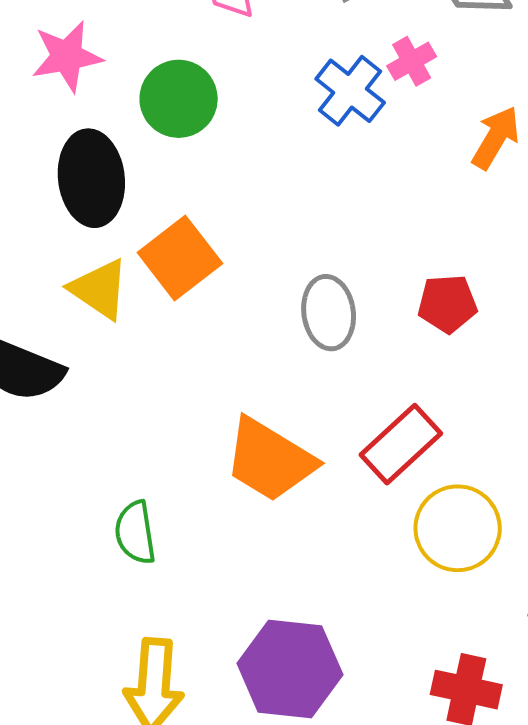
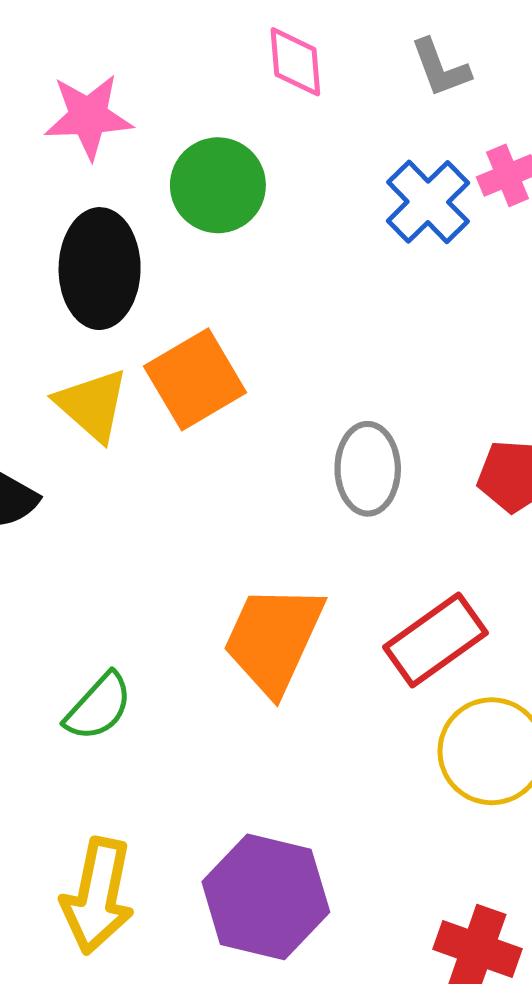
orange trapezoid: (270, 460) -> (273, 639), turned 76
green semicircle: (135, 533) -> (98, 707), turned -136

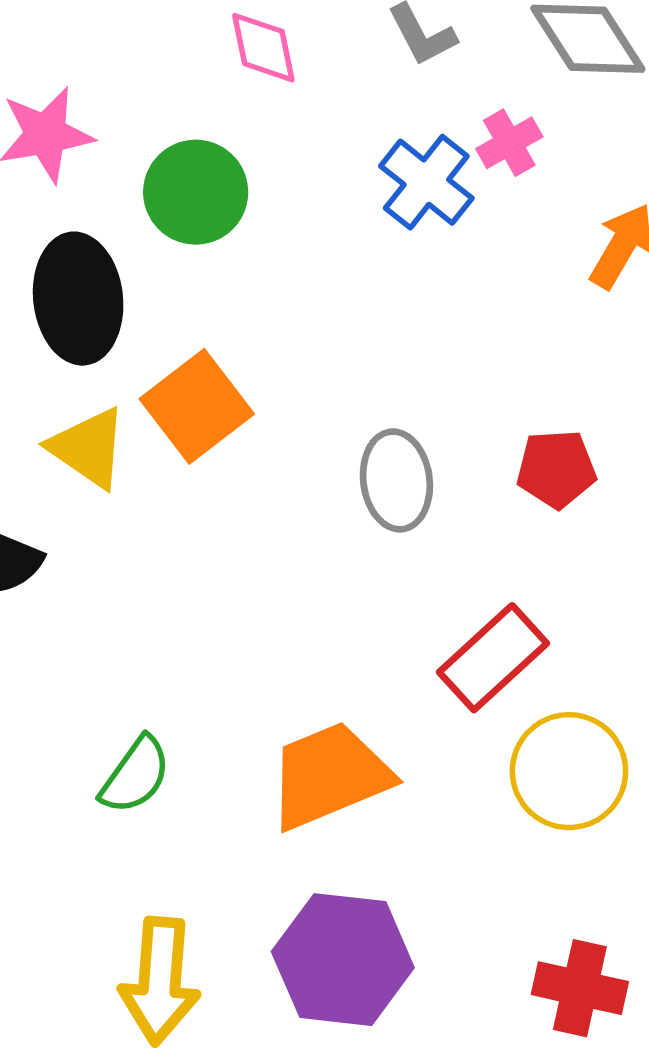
orange trapezoid: (273, 639) -> (329, 776), moved, turned 50

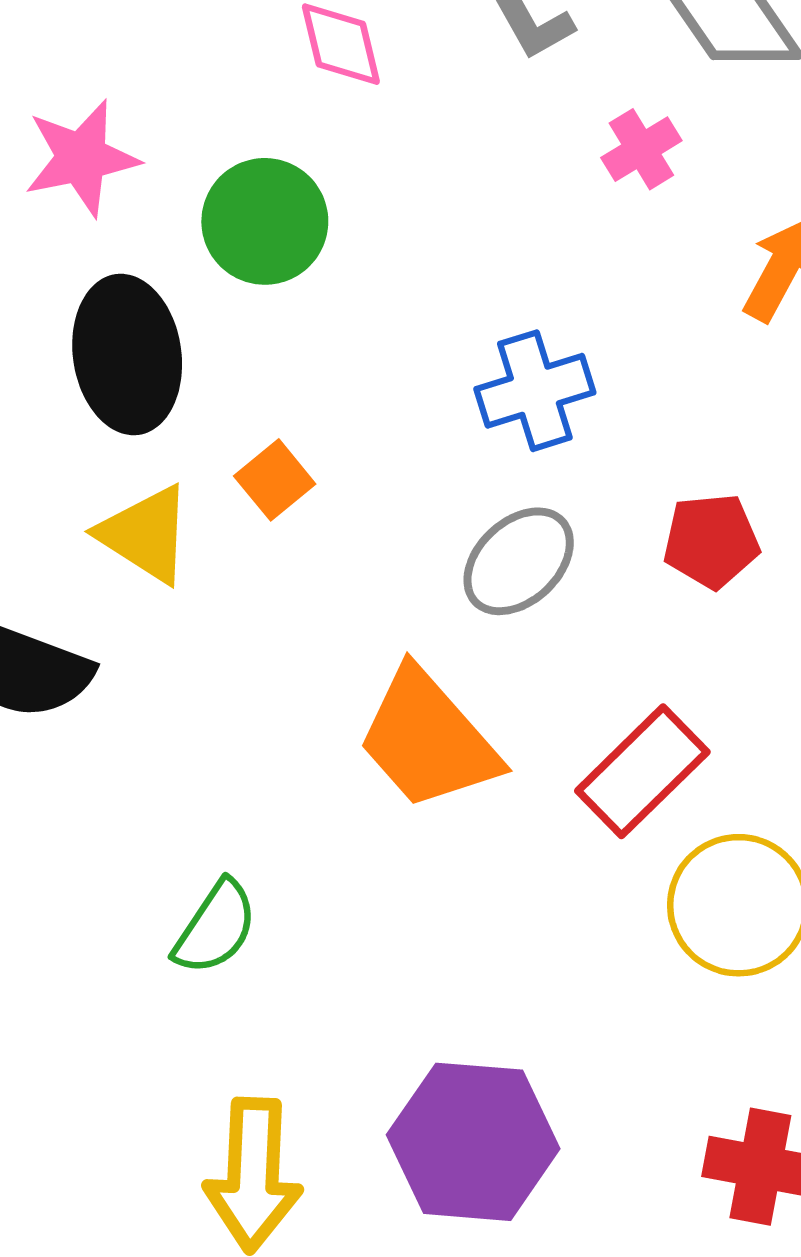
blue cross: (426, 182) -> (535, 391), moved, turned 36
orange square: (197, 406) -> (275, 480), size x0.6
gray ellipse: (396, 480) -> (519, 561), turned 56
orange trapezoid: (329, 776) -> (428, 739), moved, turned -107

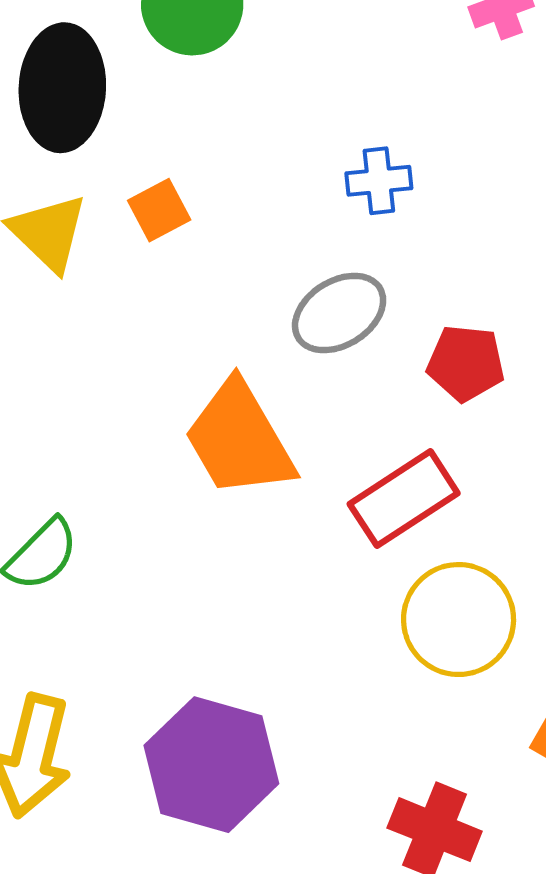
blue cross: (535, 391) -> (379, 181), size x0.7
red pentagon: (711, 541) -> (466, 363), moved

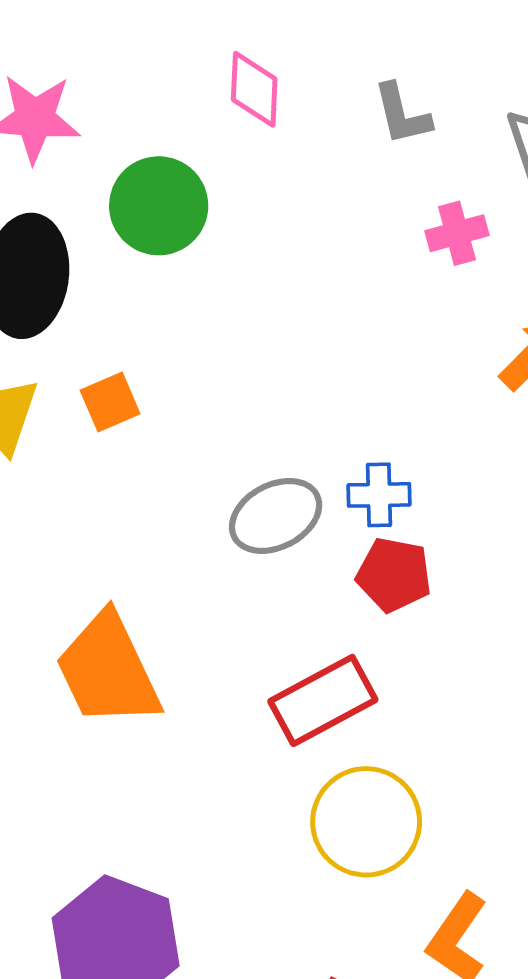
blue cross: (379, 181) -> (379, 495), moved
orange trapezoid: (239, 439) -> (108, 670), moved

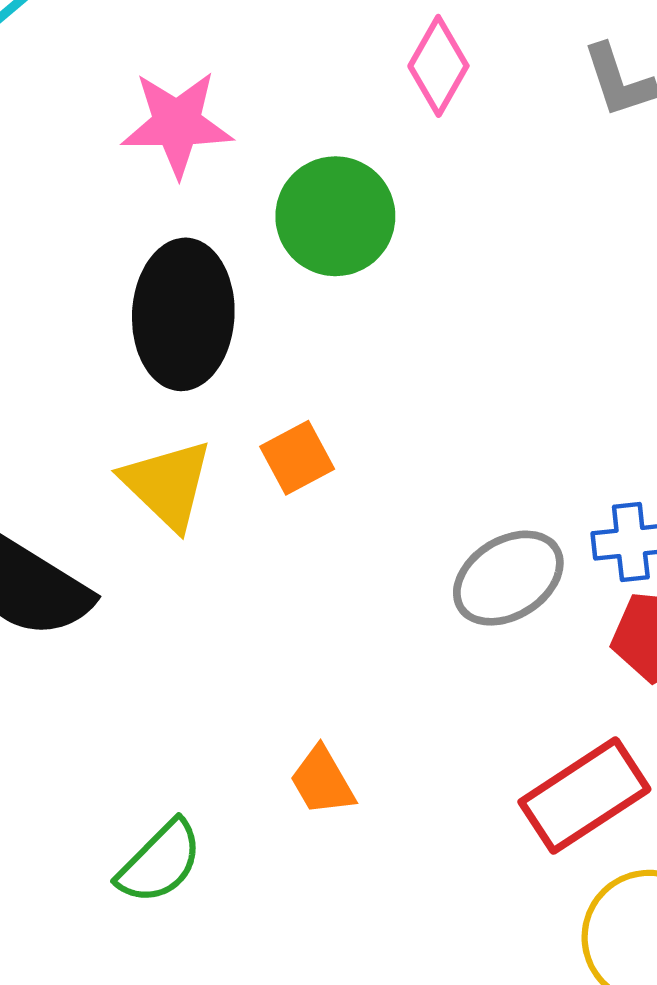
pink diamond: (254, 89) -> (438, 66), turned 32
orange trapezoid: (108, 670) -> (322, 781), size x0.5

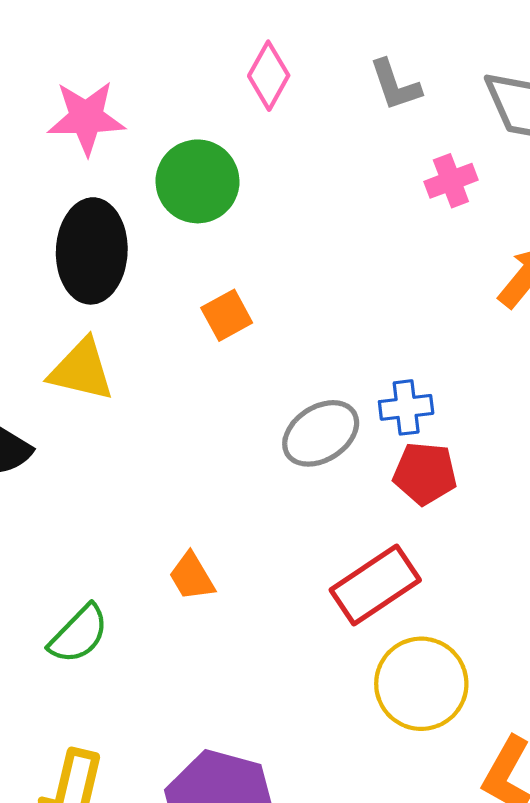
orange square: (297, 458) -> (227, 315), moved
yellow triangle: (167, 484) -> (82, 370), turned -30

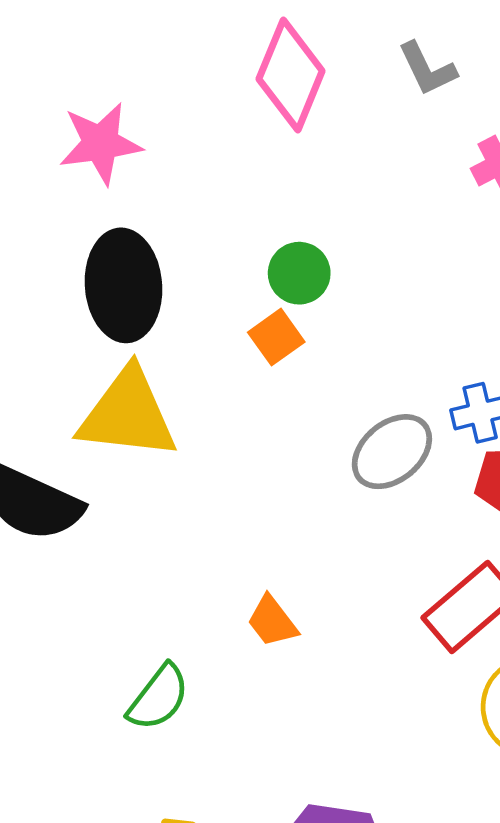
pink diamond: (269, 76) -> (291, 75), size x1.5
green circle: (198, 181) -> (299, 273), moved, size x0.7
yellow triangle: (82, 370) -> (128, 414), size x1.4

